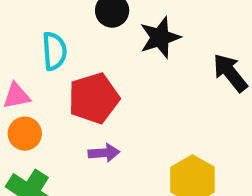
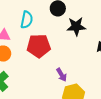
purple arrow: (104, 153) -> (62, 75), moved, turned 48

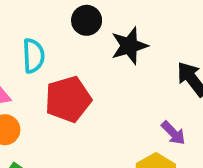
purple arrow: (62, 75) -> (173, 133), moved

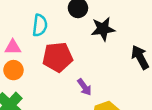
purple arrow: (173, 133) -> (84, 87), moved

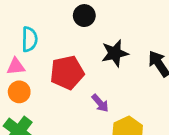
cyan semicircle: (40, 25) -> (30, 39), moved
black star: (103, 29) -> (115, 53), moved

